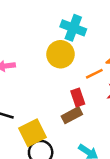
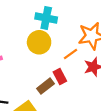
brown rectangle: (72, 115) -> (45, 86), moved

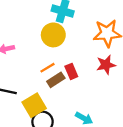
orange line: (71, 54) -> (48, 68), moved

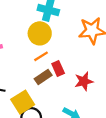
red star: (106, 65) -> (84, 81), moved
orange line: (48, 68) -> (41, 56), moved

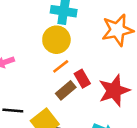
red star: (84, 81) -> (114, 91), size x1.4

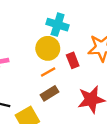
red rectangle: (82, 79) -> (73, 60), moved

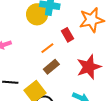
yellow circle: (48, 48) -> (37, 14), moved

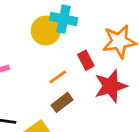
red star: (89, 67) -> (111, 86), moved

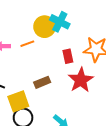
orange line: (58, 77) -> (27, 44), moved
red star: (111, 86) -> (81, 80), turned -30

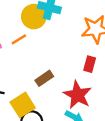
red rectangle: (68, 56) -> (90, 64), moved, turned 40
red star: (81, 80) -> (78, 95), moved

